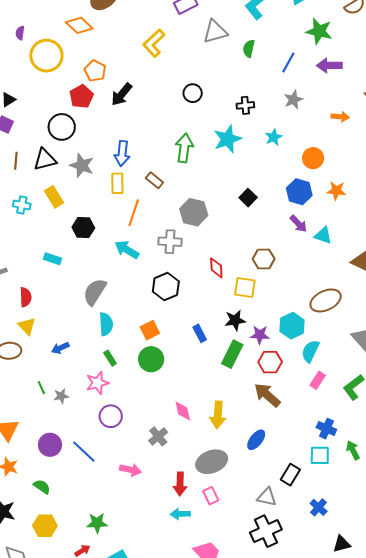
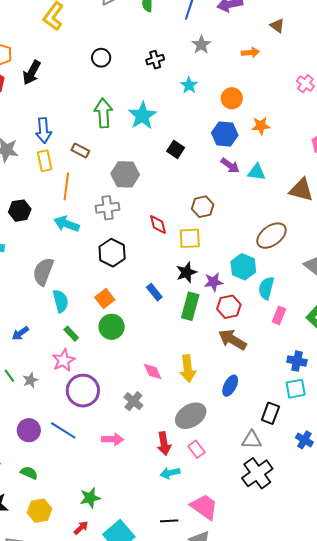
cyan star: (227, 139) -> (142, 116), moved
purple circle: (111, 416) -> (83, 391), size x1.4

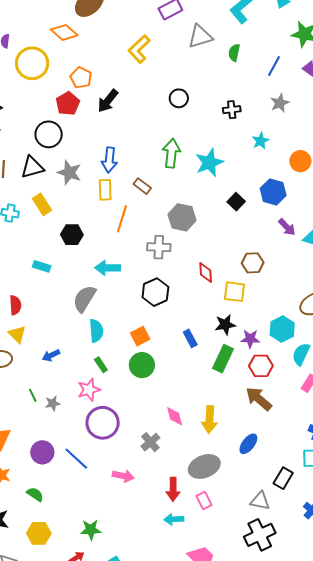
blue hexagon: (225, 134) -> (273, 192), moved
cyan arrow: (67, 224) -> (108, 268), moved, turned -30

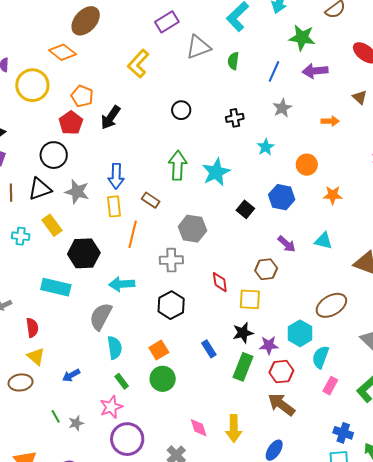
purple arrow: (287, 227) -> (287, 244), moved
black hexagon: (72, 235) -> (84, 253), size x1.4
cyan rectangle: (42, 266) -> (56, 287), size x1.6

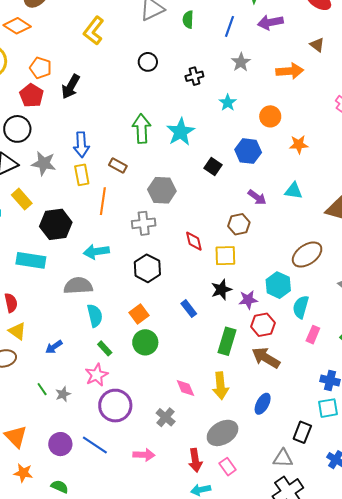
black circle: (181, 110) -> (148, 62), moved
orange arrow: (330, 121) -> (290, 71), size x1.5
gray semicircle: (101, 316) -> (78, 286), turned 64
green rectangle: (243, 367) -> (227, 341), moved

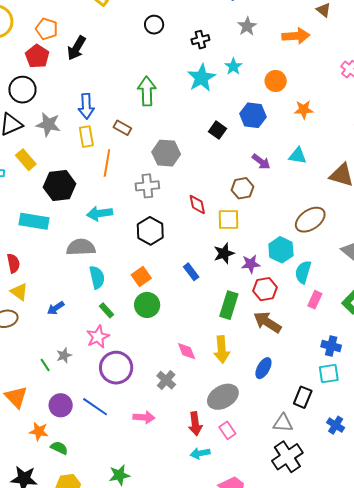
cyan star: (181, 132) -> (202, 78), moved
green line: (42, 389) -> (45, 365), moved
orange star: (23, 473) -> (39, 431), moved

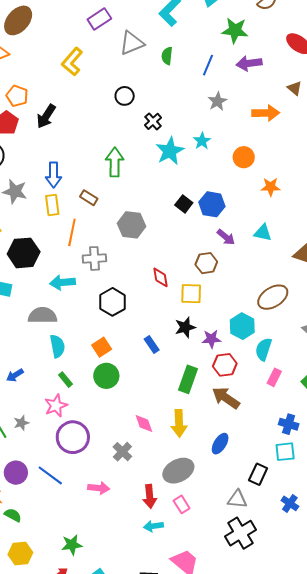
black cross: (200, 40) -> (153, 121), moved, turned -30
blue hexagon: (253, 115) -> (212, 204), moved
gray cross: (147, 186) -> (94, 258), moved

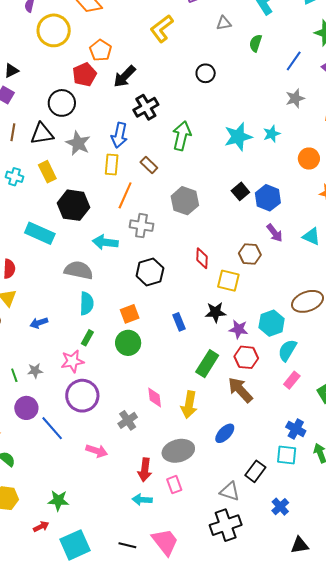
gray triangle: (132, 43) -> (224, 23), size x0.6
black cross: (153, 121) -> (146, 107), moved, size x1.4
green rectangle: (65, 380) -> (87, 338), turned 56
purple circle: (16, 473) -> (26, 408), moved

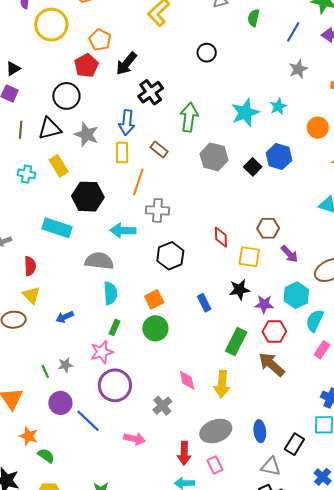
blue hexagon: (268, 198) -> (279, 157), moved
gray hexagon: (185, 201) -> (214, 157), moved
purple arrow: (275, 233) -> (289, 254), moved
blue ellipse: (225, 433) -> (260, 431), moved, turned -45

